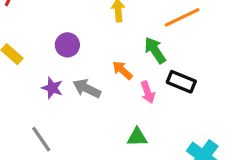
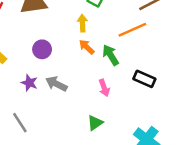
orange arrow: (122, 70) -> (87, 47), moved
black rectangle: (181, 82) -> (144, 79), moved
green triangle: (137, 137) -> (95, 123), turned -35

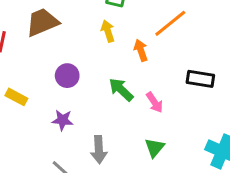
orange arrow: (87, 47) -> (141, 50), moved, turned 42
green arrow: (111, 55) -> (121, 90), moved
gray arrow: (56, 84) -> (99, 150), moved, turned -105

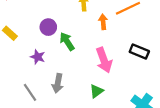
green arrow: (121, 90) -> (67, 41), moved
pink arrow: (155, 102) -> (104, 60), size x1.6

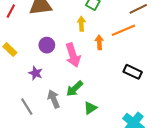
green arrow: (67, 41) -> (75, 89), moved, turned -102
pink arrow: (104, 60) -> (73, 55), moved
gray arrow: (58, 83) -> (54, 99), turned 144

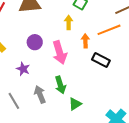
black rectangle: (133, 72) -> (101, 60), moved
green arrow: (75, 89) -> (60, 85), turned -66

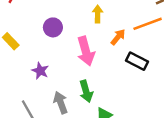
orange arrow: (85, 41) -> (118, 37), turned 40
purple circle: (35, 42) -> (53, 27), moved

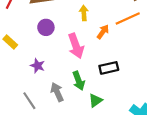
black rectangle: (137, 61) -> (109, 68), moved, turned -36

